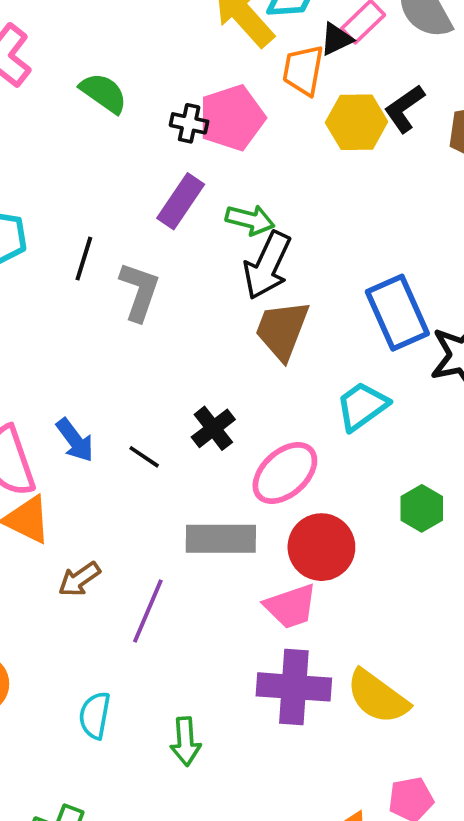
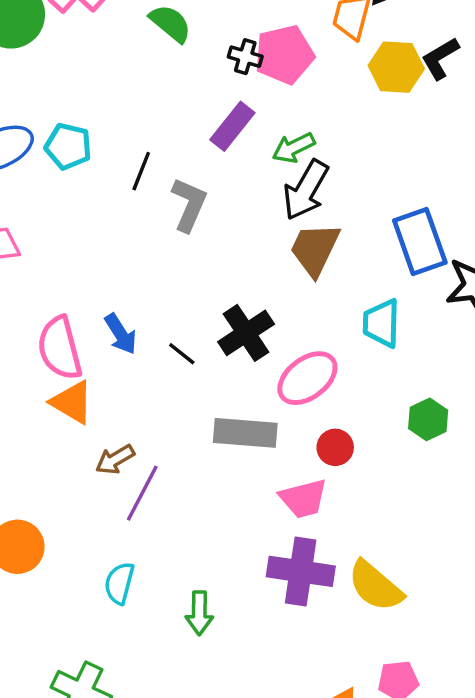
green arrow: (250, 220) -> (294, 148), turned 135
cyan trapezoid: (362, 406) -> (382, 323), turned -57
black cross: (213, 428) -> (246, 333), size x1.4
red circle: (321, 547) -> (335, 447), size x0.6
purple line: (148, 611) -> (142, 493), moved

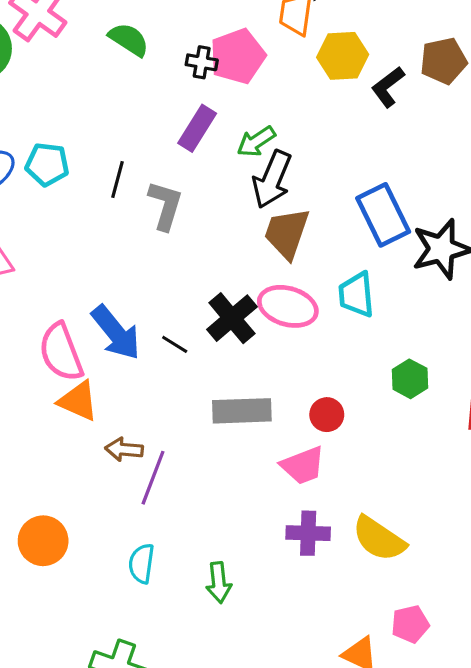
black L-shape: (440, 58) -> (388, 87), moved
blue arrow: (121, 334) -> (116, 333), size x1.5
pink ellipse: (307, 378) -> (288, 306), moved, turned 60
brown arrow: (115, 459) -> (124, 449), turned 42
purple cross: (301, 571) -> (308, 533), size x0.7

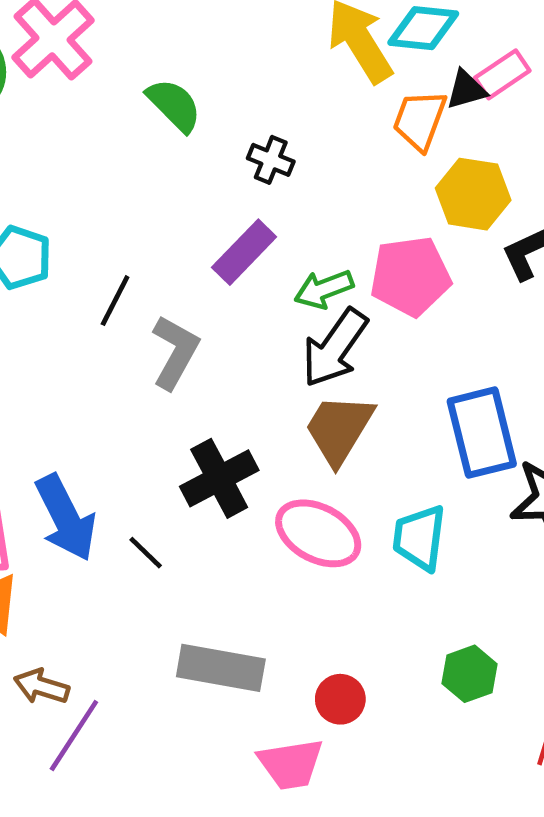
pink pentagon: (238, 56) -> (410, 276), moved
black cross: (232, 318) -> (219, 478), moved

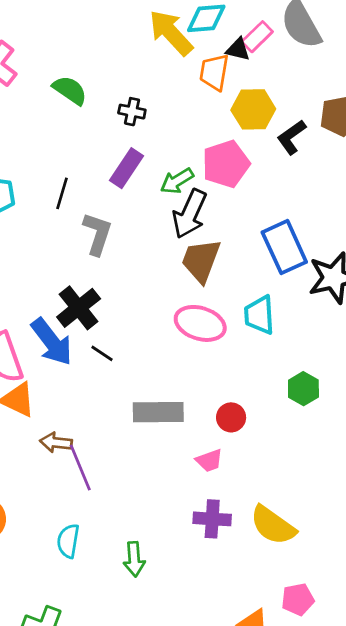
black triangle: (466, 90) -> (238, 49), turned 40
black line: (115, 301) -> (62, 193), moved
black cross: (219, 478) -> (79, 308), moved
purple line: (74, 735) -> (80, 467), turned -45
pink trapezoid: (291, 764) -> (209, 460), size x0.7

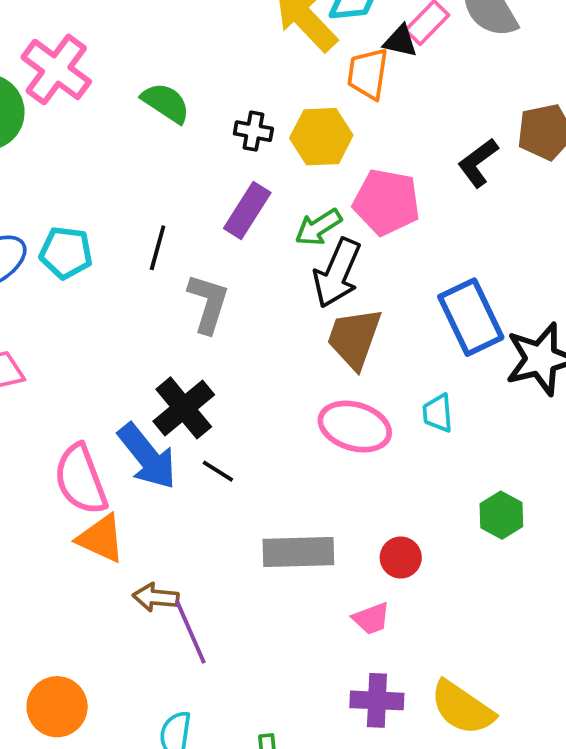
yellow hexagon: (253, 109) -> (321, 137), moved
pink pentagon: (226, 164) -> (386, 202), turned 30
cyan trapezoid: (259, 315) -> (438, 413), size x0.7

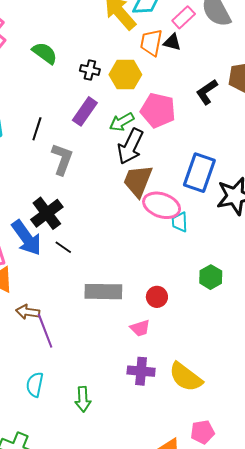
black triangle: (400, 41) -> (172, 42), moved
blue rectangle: (471, 317) -> (199, 173), turned 42
pink ellipse: (355, 427) -> (162, 205), moved

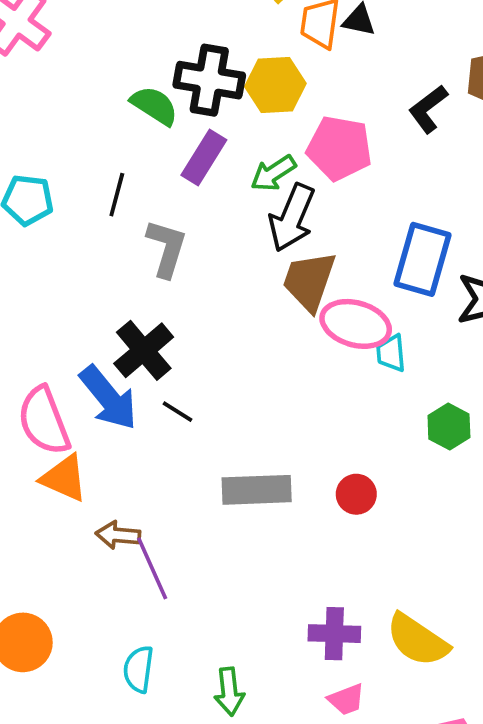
green semicircle: (45, 53) -> (154, 106), moved
black cross: (90, 70) -> (209, 80), size x1.8
green hexagon: (211, 277) -> (449, 426), moved
pink trapezoid: (140, 328) -> (346, 699), moved

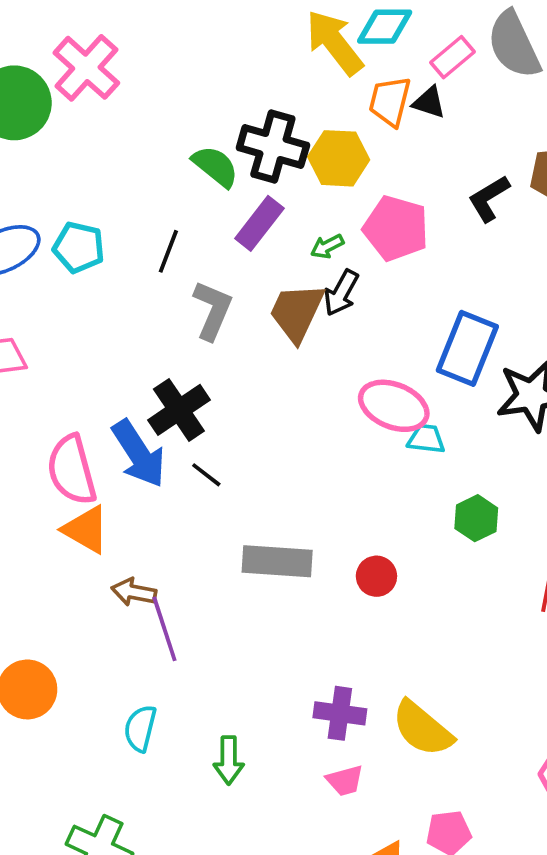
green arrow: (273, 173) -> (327, 246), size x0.7
black arrow: (292, 218) -> (341, 293), size x0.7
brown trapezoid: (309, 281) -> (297, 312), moved
cyan trapezoid: (391, 353) -> (426, 439), turned 96

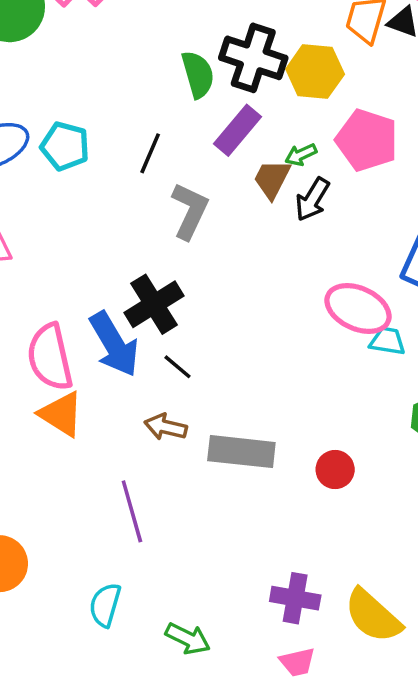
green semicircle: (215, 166) -> (198, 74), turned 33
brown trapezoid: (297, 312) -> (272, 179), moved, size x0.7
brown arrow: (134, 592) -> (166, 427), moved
green arrow: (229, 760) -> (188, 639), turned -66

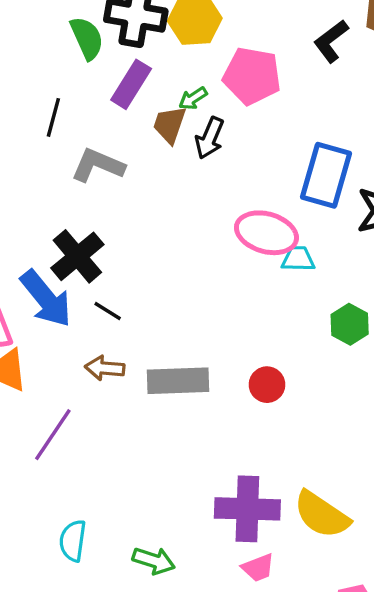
gray L-shape: (190, 211) -> (98, 165), turned -84
purple line: (132, 511) -> (53, 435), moved, turned 58
purple cross: (295, 598) -> (247, 509), size x1.4

